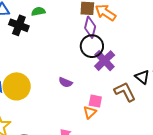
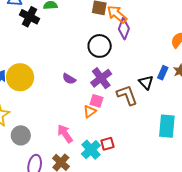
purple diamond: (90, 27) -> (124, 29), moved
purple cross: (105, 61) -> (101, 78), moved

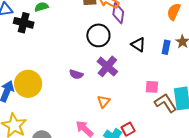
black triangle: (146, 82) -> (138, 44), moved
brown L-shape: (127, 95) -> (166, 103), moved
pink square: (97, 101) -> (152, 87), moved

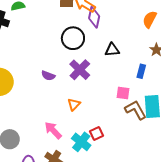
black triangle: (138, 44) -> (112, 50), turned -42
blue rectangle: (166, 47) -> (141, 71), moved

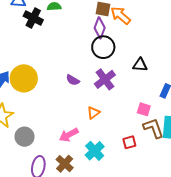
purple diamond: (94, 17) -> (100, 28), moved
pink arrow: (53, 130) -> (69, 135), turned -84
red square: (97, 133) -> (129, 142), moved

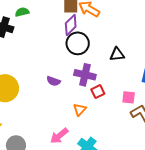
purple diamond: (100, 28) -> (71, 25), turned 35
purple cross: (105, 79) -> (85, 75), turned -30
red square: (129, 142) -> (98, 92), moved

